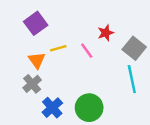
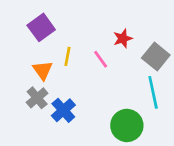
yellow line: (58, 48) -> (67, 56), turned -63
blue cross: (52, 108) -> (63, 110), moved
green circle: (89, 108) -> (127, 125), moved

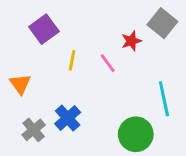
gray square: (156, 56) -> (162, 23), moved
orange triangle: (43, 70) -> (20, 84), moved
gray cross: (37, 98) -> (34, 130), moved

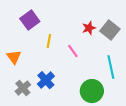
gray square: (162, 23) -> (110, 30), moved
pink line: (108, 63) -> (73, 51), moved

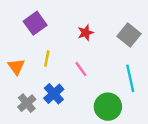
red star: (89, 28) -> (86, 33), moved
yellow line: (49, 41) -> (47, 58), moved
pink line: (73, 51) -> (81, 69), moved

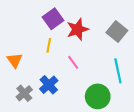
purple square: (35, 23) -> (53, 19), moved
red star: (86, 33) -> (77, 29), size x1.5
yellow line: (47, 58) -> (49, 45), moved

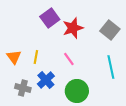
yellow line: (49, 45) -> (36, 57), moved
gray cross: (24, 93) -> (23, 88), turned -35
green circle: (98, 96) -> (77, 91), moved

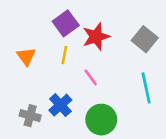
orange triangle: (14, 57) -> (26, 56), moved
yellow line: (36, 57) -> (64, 55), moved

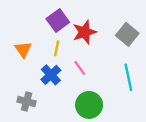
blue cross: (60, 105) -> (51, 75), moved

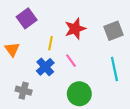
purple square: (58, 21) -> (27, 18), moved
gray square: (127, 34) -> (113, 31), turned 30
orange triangle: (23, 49) -> (12, 49), moved

